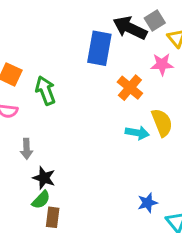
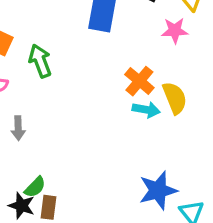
orange cross: (130, 88) -> (139, 81), moved
black star: (44, 178) -> (22, 206), moved
blue star: (147, 203) -> (158, 190), size x1.6

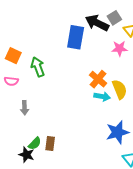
blue star: (158, 190) -> (117, 132), moved
brown rectangle: (49, 207) -> (50, 143), moved

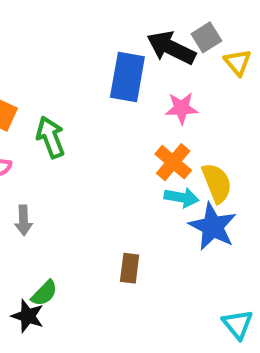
pink star: (120, 48) -> (182, 108), moved
blue star: (117, 132) -> (213, 227), moved, turned -30
brown rectangle: (50, 143) -> (130, 268), moved

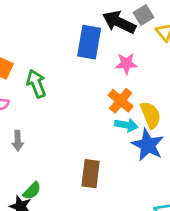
brown rectangle: (130, 268) -> (91, 174), size x1.4

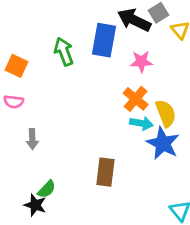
green arrow: (36, 84) -> (64, 52), moved

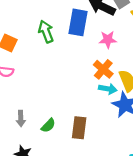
gray arrow: (32, 139) -> (21, 119), moved
green semicircle: (47, 189) -> (48, 125), moved

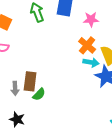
brown rectangle: (79, 128) -> (30, 81), moved

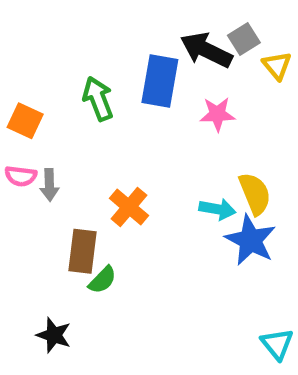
orange cross: (87, 45) -> (129, 207), moved
gray arrow: (15, 88) -> (49, 185), moved

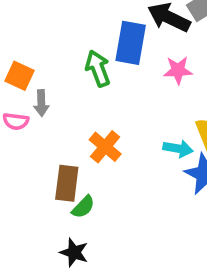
green arrow: (98, 99) -> (98, 68), moved
gray arrow: (49, 185) -> (41, 103), moved
black star: (54, 335) -> (74, 252), moved

